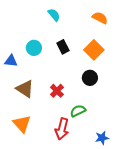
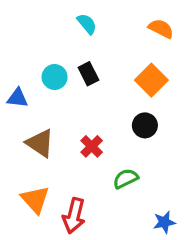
black rectangle: (63, 47) -> (88, 74), moved
red arrow: (62, 129) -> (74, 216), moved

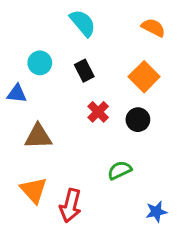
cyan semicircle: (87, 24) -> (83, 23), size x1.4
cyan circle: (55, 77) -> (40, 63), moved
brown triangle: (40, 143) -> (38, 136), turned -36
red cross: (92, 146) -> (98, 112), moved

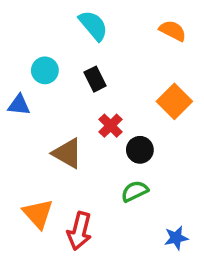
orange square: (144, 77) -> (174, 101), moved
black circle: (138, 120) -> (140, 150), moved
brown triangle: (38, 136) -> (67, 153), moved, turned 32

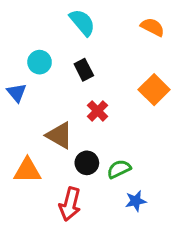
blue triangle: (19, 105) -> (17, 93), turned 45
black circle: (140, 150) -> (87, 163), moved
orange triangle: (38, 214) -> (27, 170), moved, turned -48
blue star: (176, 238) -> (136, 201), moved

